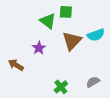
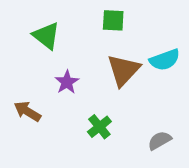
green triangle: (48, 21) -> (46, 36), moved
green cross: (61, 87) -> (99, 127), moved

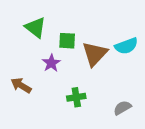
green square: (113, 20) -> (67, 41), moved
green cross: (99, 127) -> (76, 97), turned 30

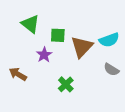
green cross: (76, 97) -> (66, 84), turned -35
gray semicircle: (122, 108) -> (111, 70), moved, turned -119

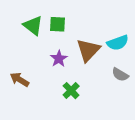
green square: (58, 35) -> (58, 24), moved
purple star: (44, 55) -> (59, 59), moved

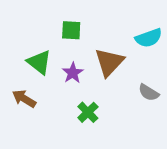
green triangle: (33, 26) -> (39, 62), moved
cyan semicircle: (118, 43) -> (149, 38), moved

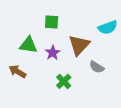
green triangle: (39, 62) -> (28, 45), turned -30
gray semicircle: (149, 93) -> (97, 67), moved

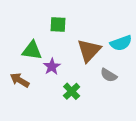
cyan semicircle: (108, 27) -> (121, 43), moved
purple star: (53, 53) -> (52, 67), moved

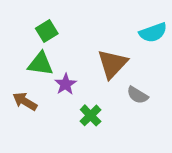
green square: (58, 25) -> (47, 31), moved, turned -35
cyan semicircle: (121, 43) -> (153, 33), moved

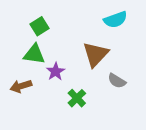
cyan semicircle: (153, 33) -> (115, 20), moved
brown arrow: (25, 101) -> (21, 86), turned -48

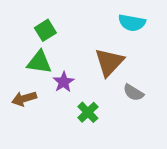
cyan semicircle: (115, 20) -> (132, 23), turned 30

